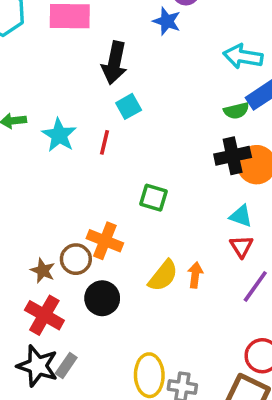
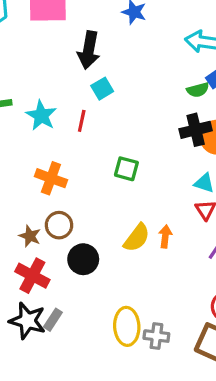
orange cross: (105, 241) -> (51, 178), moved

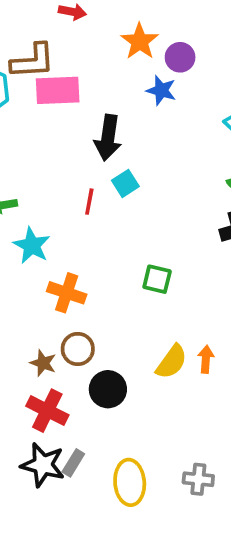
cyan star: (41, 116) -> (32, 246), moved
red line: (82, 121) -> (89, 202), moved
yellow ellipse: (127, 326) -> (130, 482), moved

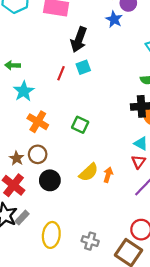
green square: (157, 279) -> (80, 125), moved

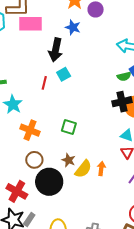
blue star: (114, 19) -> (73, 27), moved
brown star: (17, 158) -> (69, 160), moved
black circle: (50, 180) -> (49, 182), size x1.4

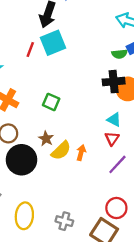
cyan square: (64, 74) -> (53, 43), size x1.6

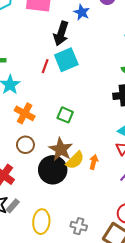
brown star: (46, 139) -> (61, 149), size x1.6
black circle: (22, 160) -> (53, 170), moved

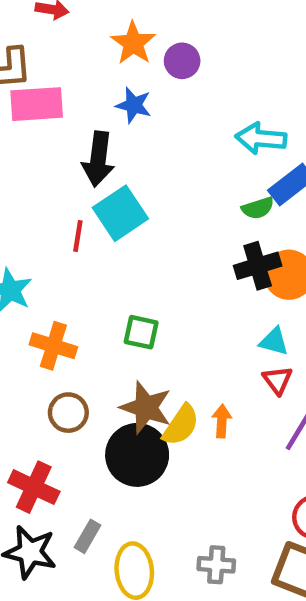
gray rectangle: (13, 206) -> (87, 536), moved

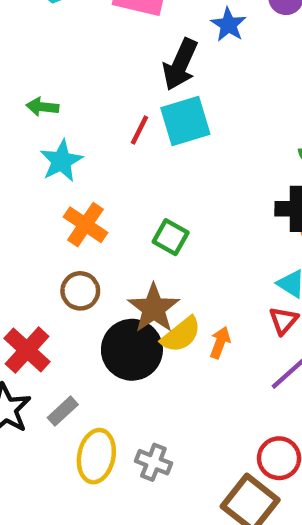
gray cross: (216, 565) -> (153, 462), moved

